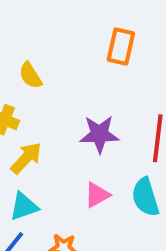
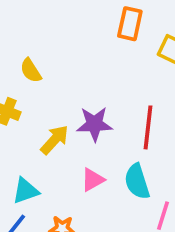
orange rectangle: (121, 46) -> (130, 24), moved
yellow arrow: (26, 158) -> (55, 140), moved

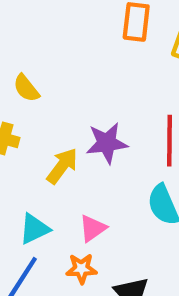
pink triangle: (93, 180) -> (93, 228), moved

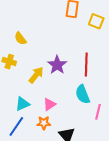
purple star: (107, 143) -> (57, 65), turned -30

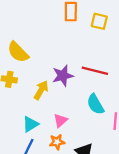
yellow semicircle: (20, 38) -> (18, 52), size x1.5
purple star: (57, 65) -> (63, 76), turned 30
red line: (86, 65) -> (95, 71), turned -70

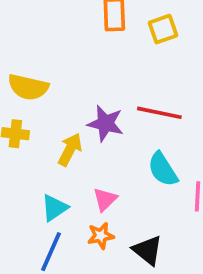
yellow square: (99, 21) -> (163, 29), turned -30
yellow semicircle: (18, 52) -> (28, 87), turned -30
purple star: (63, 76) -> (105, 123), turned 30

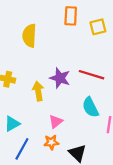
yellow semicircle: (28, 87) -> (29, 36), moved, turned 75
yellow arrow: (70, 149) -> (38, 91), turned -42
cyan triangle: (54, 208) -> (12, 124), moved

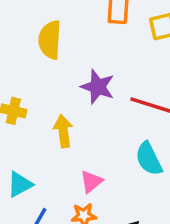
purple star: (60, 78) -> (98, 87), moved

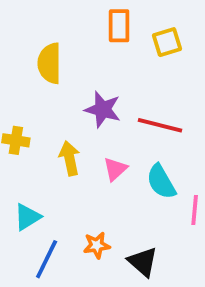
pink triangle: (91, 181) -> (115, 169), moved

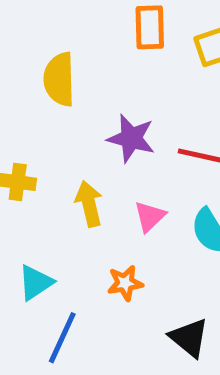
orange star: (97, 245) -> (125, 283), moved

